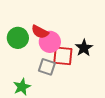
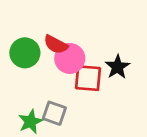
gray square: (47, 67) -> (54, 113), moved

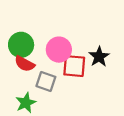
red semicircle: (56, 44) -> (25, 64), moved
gray square: (54, 113) -> (46, 81), moved

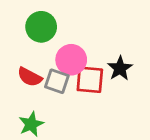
green circle: (21, 45) -> (41, 27), moved
gray square: (46, 81) -> (57, 81), moved

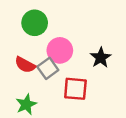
red square: (90, 80) -> (75, 89), moved
gray square: (57, 81) -> (48, 68), turned 35

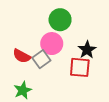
green circle: (35, 23) -> (60, 20), moved
red square: (75, 89) -> (80, 67), moved

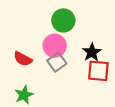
gray square: (41, 59) -> (57, 62), moved
red square: (80, 67) -> (98, 71), moved

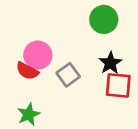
green circle: (63, 20) -> (104, 19), moved
pink circle: (55, 46) -> (38, 55), moved

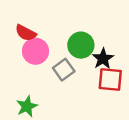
green circle: (104, 19) -> (81, 45), moved
red semicircle: (27, 71) -> (26, 33), moved

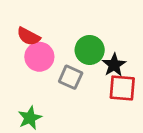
gray square: (64, 70) -> (71, 77), turned -30

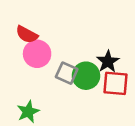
green circle: (90, 50) -> (86, 76), moved

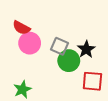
gray square: (67, 73) -> (60, 46), moved
red square: (116, 83) -> (92, 81), moved

